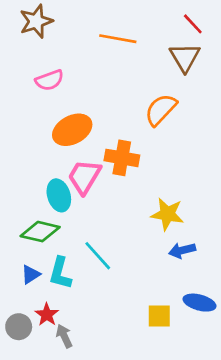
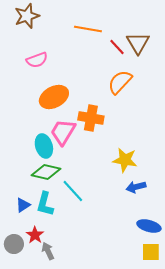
red line: (193, 24) -> (117, 47), moved
green diamond: (40, 232) -> (46, 172), moved
yellow square: (159, 316) -> (151, 252), moved

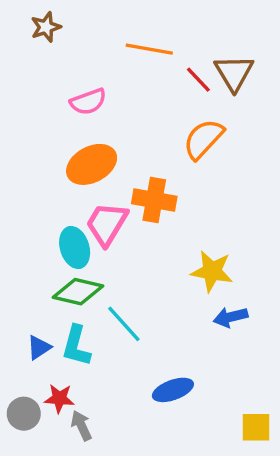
brown star: (27, 16) -> (46, 27), size x0.7
pink semicircle: (37, 60) -> (88, 102), moved
blue ellipse: (149, 226) -> (173, 390), moved, turned -35
red star: (35, 235) -> (59, 398), turned -30

